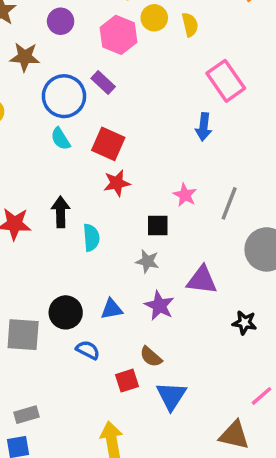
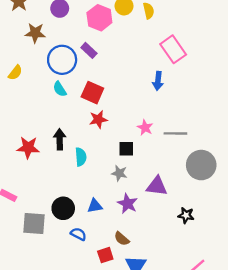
gray line: (229, 203) -> (175, 133), turned 70

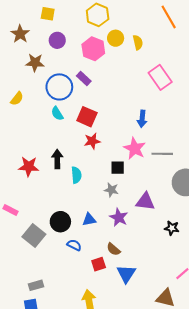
blue arrow: (158, 81) -> (142, 119), moved
pink star: (145, 128) -> (135, 148), size x1.5
gray square: (34, 223) -> (34, 235), turned 35

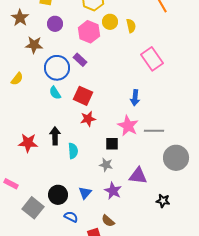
blue triangle: (89, 220) -> (85, 193), turned -40

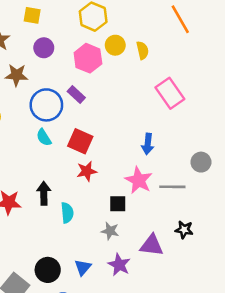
gray circle: (176, 158) -> (201, 162), moved, size x0.6
black star: (163, 201) -> (184, 230), moved

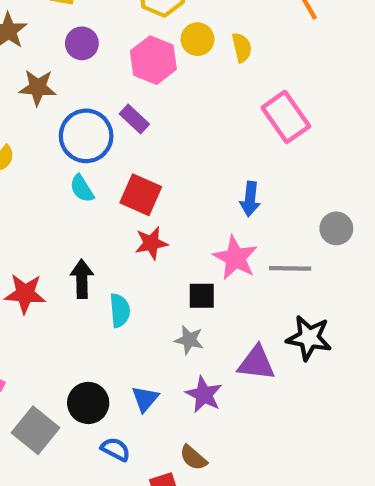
black star: (184, 230) -> (309, 338), size x1.5

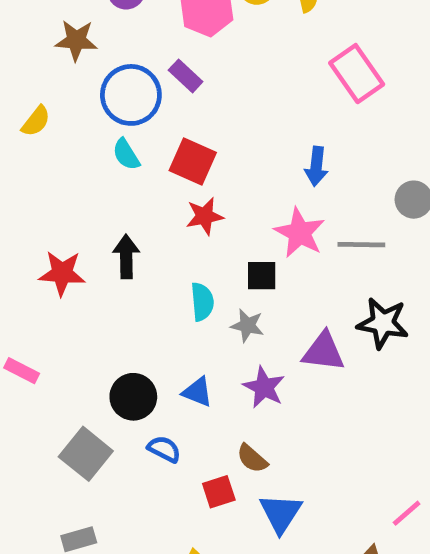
cyan semicircle: (120, 310) -> (202, 302), moved
blue triangle: (145, 399) -> (197, 392), turned -48
gray square: (36, 430) -> (86, 454), moved

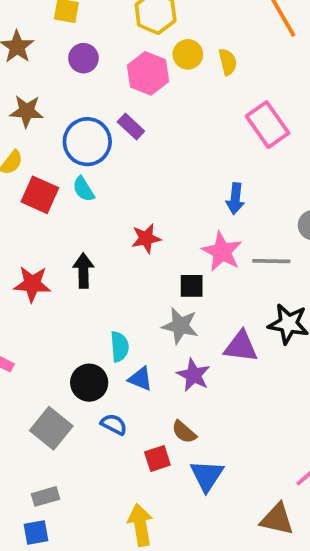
brown star: (76, 40) -> (27, 111), moved
red square: (193, 162) -> (40, 195), moved
cyan semicircle: (202, 302) -> (120, 347), moved
gray star: (247, 325) -> (180, 326), size x1.4

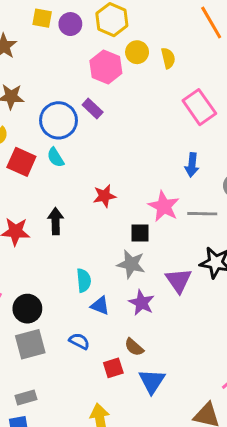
purple circle: (83, 58) -> (70, 24), moved
blue arrow: (235, 199) -> (192, 165), moved
purple triangle: (241, 347) -> (179, 280), turned 48
black circle: (89, 383) -> (27, 309), moved
gray square: (51, 428) -> (30, 344), turned 36

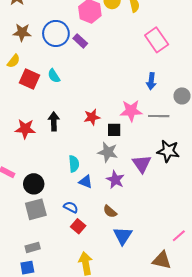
blue circle: (58, 120) -> (56, 33), moved
red star: (104, 196) -> (92, 117), moved
pink star: (164, 206) -> (131, 111), turned -30
red square: (113, 368) -> (78, 226), moved, turned -32

